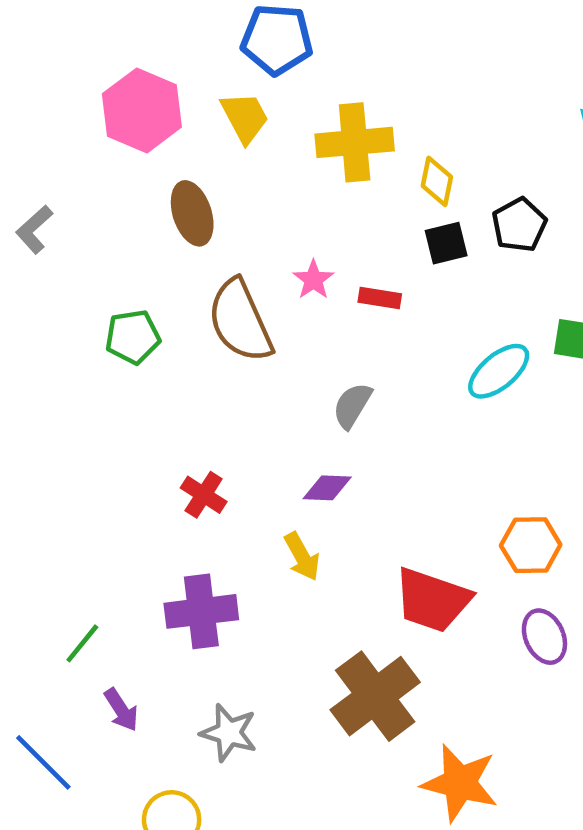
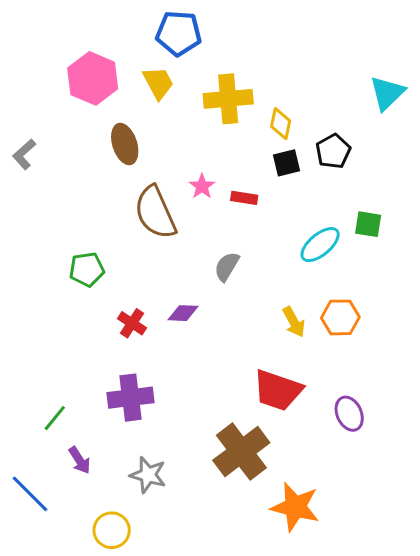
green pentagon: (133, 337) -> (87, 269), moved
purple diamond: (327, 488) -> (183, 313), moved
orange hexagon: (531, 545) -> (340, 317), moved
yellow arrow: (302, 557) -> (294, 322), moved

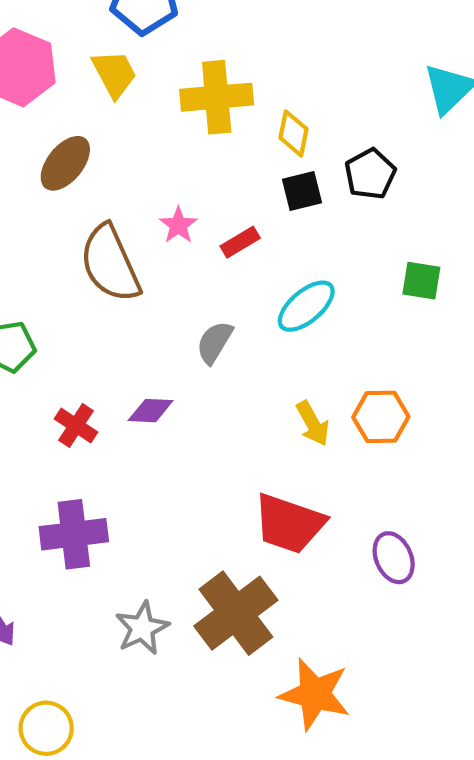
brown ellipse: (125, 144) -> (65, 163), turned 57
red rectangle: (244, 198) -> (240, 242), turned -40
cyan ellipse: (320, 245) -> (306, 306), moved
gray star: (148, 475) -> (142, 628), moved, turned 30

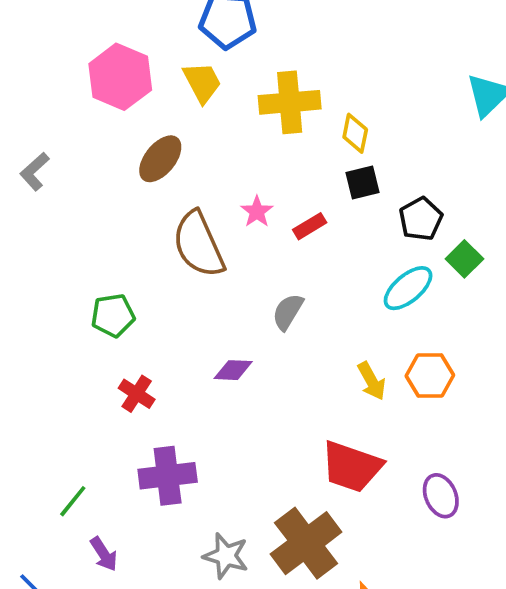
black pentagon: (370, 174) -> (421, 219), moved
green square: (421, 281) -> (464, 259), turned 36
cyan ellipse: (306, 306) -> (408, 288), moved
red cross: (76, 426) -> (137, 394), moved
gray star: (142, 628) -> (226, 556), turned -30

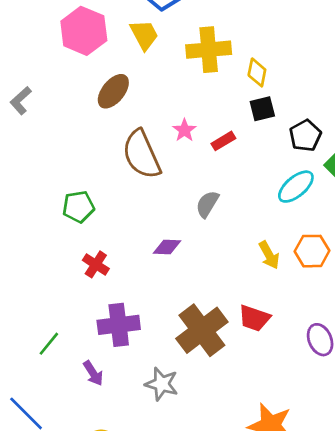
red trapezoid: (352, 467) -> (254, 318), size x0.7
brown cross: (306, 543) -> (202, 330), moved
purple arrow: (104, 554) -> (93, 373), moved

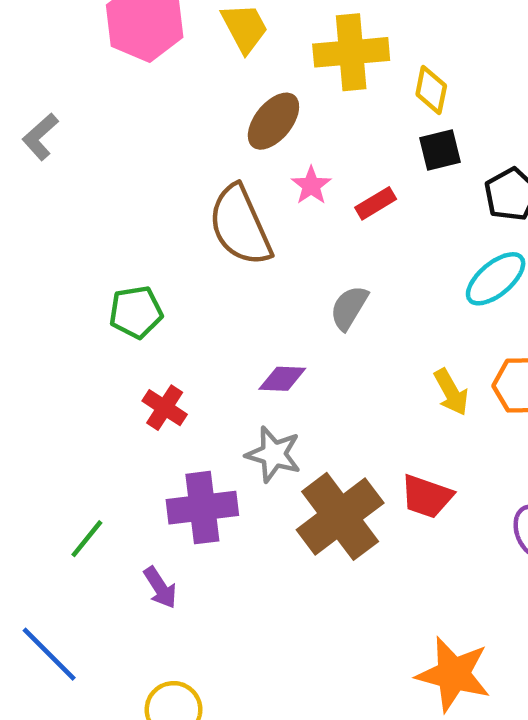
brown ellipse: (113, 91) -> (273, 121), moved
gray star: (162, 384) -> (273, 454), moved

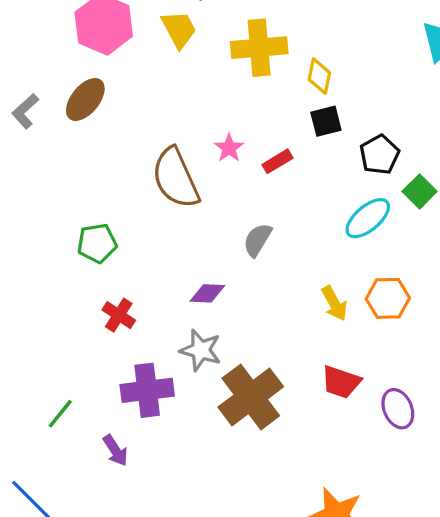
brown ellipse: (273, 121) -> (85, 100), moved
red trapezoid: (427, 496) -> (341, 382), moved

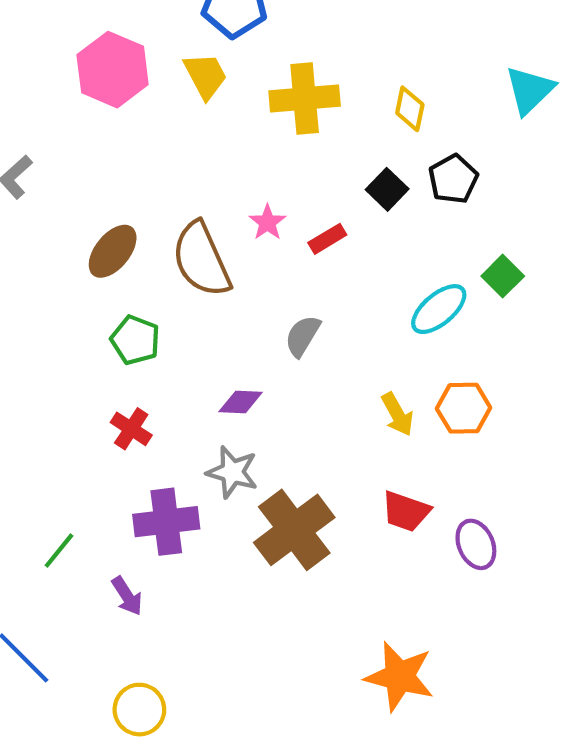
yellow diamond: (319, 76) -> (410, 109), moved
brown ellipse: (85, 100) -> (113, 251), moved
black square: (326, 121) -> (387, 189), turned -32
black pentagon: (379, 155) -> (453, 179), moved
green pentagon: (97, 243) -> (135, 340), moved, turned 30

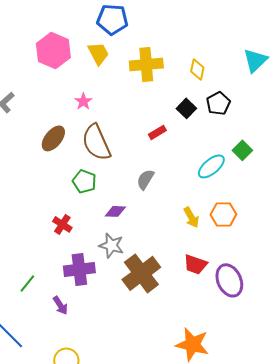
pink star: (267, 222) -> (83, 101), moved
green pentagon: (135, 340) -> (84, 181), moved
purple ellipse: (476, 544) -> (229, 280), size x1.4

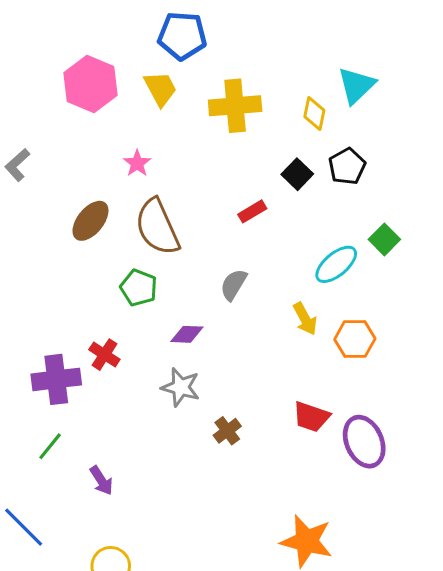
cyan triangle: (255, 60) -> (356, 86), moved
yellow arrow: (191, 217) -> (305, 319), moved
purple cross: (79, 269) -> (56, 379), moved
brown cross: (141, 273) -> (227, 431), size x0.5

